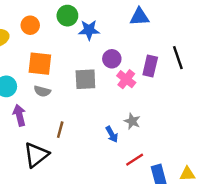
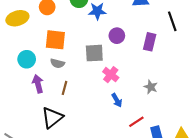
black line: (178, 58) -> (172, 21), moved
pink cross: (126, 79) -> (111, 75), moved
gray star: (132, 121) -> (151, 87), moved
brown line: (60, 130) -> (65, 88), moved

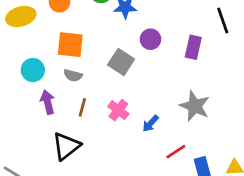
gray square: (94, 53) -> (121, 62), turned 36
pink cross: (111, 75) -> (118, 110), moved
gray star: (151, 87) -> (195, 106), size x1.6
blue arrow: (117, 100) -> (150, 123), turned 72

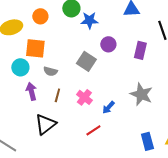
orange square: (70, 45) -> (35, 48), moved
red line: (176, 152) -> (93, 130), moved

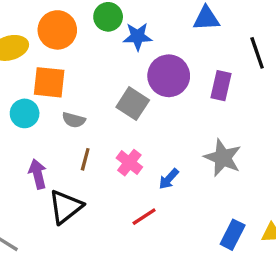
orange circle: (40, 16) -> (57, 30), size x1.5
purple circle: (108, 44) -> (169, 76), size x1.6
purple arrow: (31, 91) -> (38, 174), moved
blue rectangle: (147, 141) -> (233, 235), turned 42

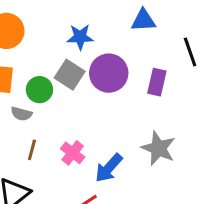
green circle: (108, 17) -> (39, 90), moved
gray square: (133, 104) -> (70, 75), moved
blue arrow: (169, 179) -> (109, 168), size x1.5

